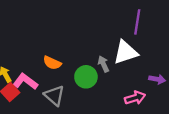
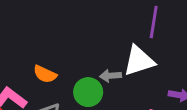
gray arrow: (103, 64) -> (110, 76), turned -70

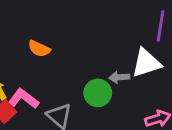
orange semicircle: (45, 74) -> (39, 49), moved

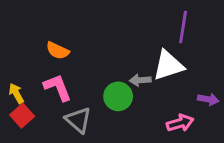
pink L-shape: (23, 99) -> (58, 88), moved, turned 32

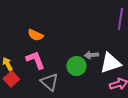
white triangle: (168, 65) -> (110, 63), moved

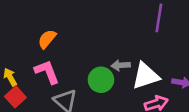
orange semicircle: (35, 35) -> (47, 39), turned 105

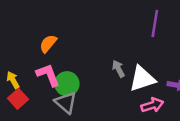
gray arrow: (121, 65) -> (118, 69), turned 66
green circle: (101, 80) -> (67, 84), moved

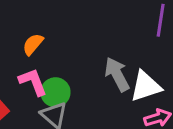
gray arrow: (118, 69) -> (117, 74), size x1.6

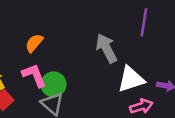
gray arrow: (117, 74) -> (106, 48), moved

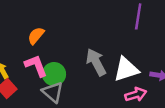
gray arrow: (106, 48) -> (96, 62), moved

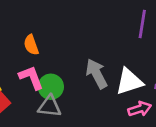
orange semicircle: (36, 36) -> (31, 45), turned -60
gray triangle: (53, 92) -> (49, 106), turned -35

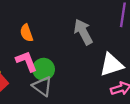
gray arrow: (97, 74) -> (83, 32), moved
gray triangle: (49, 106) -> (42, 86), turned 30

